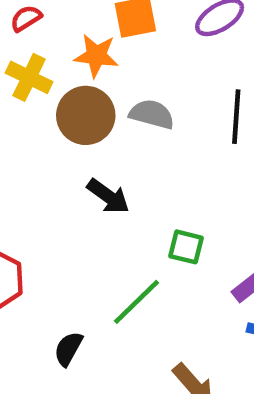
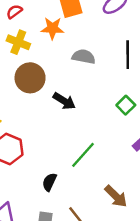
brown circle: (86, 115) -> (30, 78), moved
green square: (186, 247) -> (126, 105), moved, turned 36

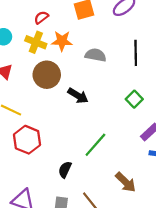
red semicircle: (14, 12) -> (41, 17), moved
orange star: (52, 28) -> (62, 41), moved

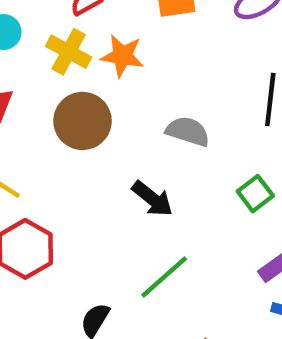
gray semicircle: (96, 55) -> (188, 131), moved
black arrow: (78, 96) -> (152, 199), moved

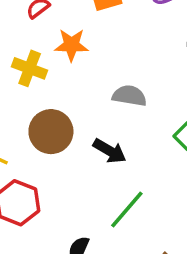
yellow cross: (69, 52) -> (30, 68), moved
brown circle: (83, 121) -> (51, 132), moved

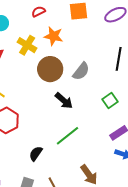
gray semicircle: (129, 96) -> (81, 71), turned 108
brown circle: (51, 132) -> (50, 69), moved

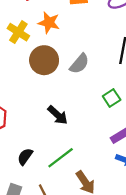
black arrow: (64, 101) -> (58, 115), moved
green line: (67, 136) -> (61, 158), moved

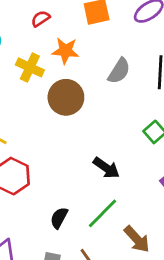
gray semicircle: (79, 64) -> (119, 71), moved
black arrow: (58, 115) -> (106, 168), moved

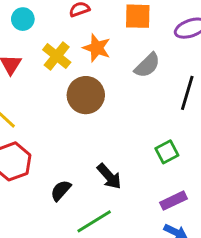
gray semicircle: (119, 71) -> (147, 65), moved
black semicircle: (59, 218) -> (61, 190), moved

